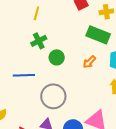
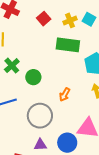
orange arrow: (89, 62) -> (65, 95), moved

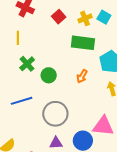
orange arrow: (65, 95) -> (82, 76), moved

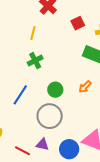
green circle: (49, 75) -> (55, 90), moved
blue line: (22, 101) -> (20, 95), turned -55

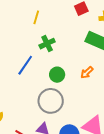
green cross: (35, 61) -> (47, 44), moved
blue line: (20, 95) -> (25, 65), moved

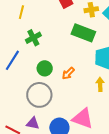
orange arrow: (87, 72) -> (68, 73), moved

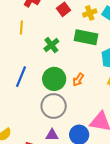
green cross: (33, 38) -> (51, 45), moved
green circle: (45, 68) -> (54, 79), size x1.5

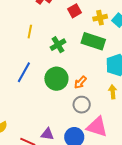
yellow line: (21, 28) -> (30, 32), moved
gray circle: (54, 106) -> (82, 105), moved, size x0.7

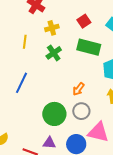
red square: (74, 11) -> (84, 21), moved
yellow cross: (100, 18) -> (52, 28), moved
green circle: (56, 79) -> (54, 114), moved

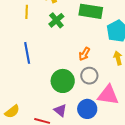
blue line: (22, 83) -> (27, 53), turned -30
purple triangle: (49, 143) -> (60, 110), turned 40

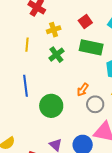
gray circle: (89, 76) -> (95, 104), moved
green circle: (63, 81) -> (51, 106), moved

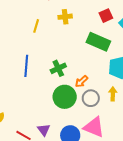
red square: (85, 22) -> (106, 16), moved
green cross: (56, 55) -> (58, 68), moved
green circle: (51, 106) -> (65, 97), moved

